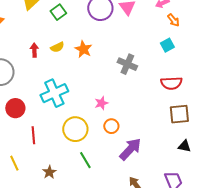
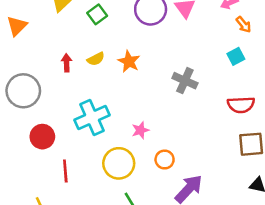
pink star: (101, 103) -> (140, 130), moved

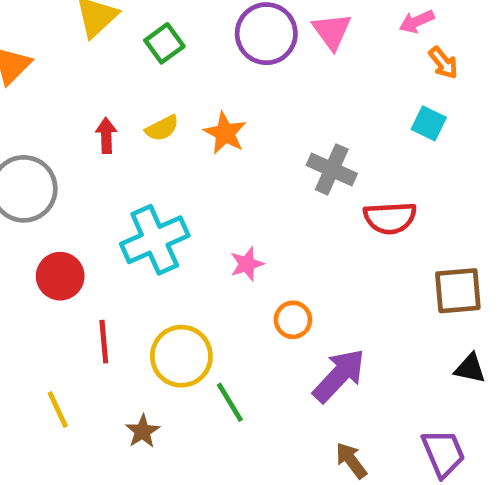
cyan square: (236, 56) -> (429, 123), turned -36
red semicircle: (241, 105) -> (390, 218), moved
yellow circle: (119, 163) -> (181, 356), moved

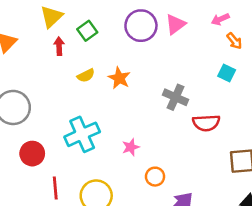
pink triangle: (332, 31) -> (175, 24), turned 30
red arrow: (106, 135) -> (59, 46), moved

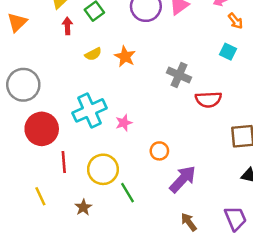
pink star: (131, 147) -> (124, 123), moved
red circle: (32, 154) -> (42, 129), size x1.4

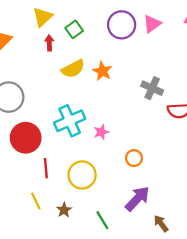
yellow semicircle: (93, 54) -> (73, 69), size x1.5
purple arrow: (183, 179) -> (137, 199), moved
green line: (127, 193) -> (102, 220), moved
yellow line: (40, 196) -> (36, 201), moved

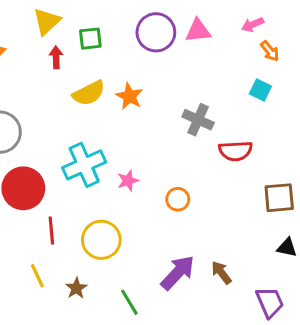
pink triangle: (152, 24) -> (198, 31), turned 30
green square: (74, 29) -> (90, 39), turned 30
orange circle: (134, 158) -> (178, 199), moved
brown arrow: (161, 224) -> (221, 273), moved

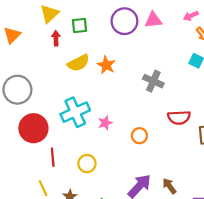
red semicircle: (235, 151) -> (179, 118), moved
yellow circle: (101, 240) -> (87, 164), size x0.7

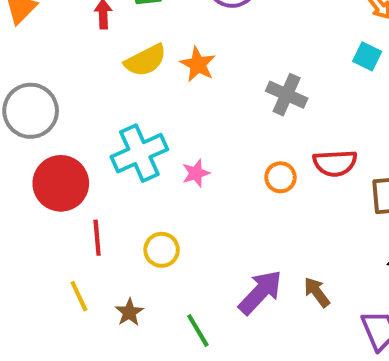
orange circle: (139, 136) -> (281, 177), moved

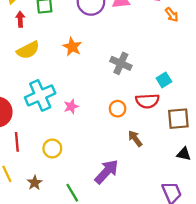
cyan square: (367, 56) -> (164, 80), moved, turned 32
yellow semicircle: (145, 60) -> (28, 50), moved
brown arrow: (317, 292) -> (135, 139), moved

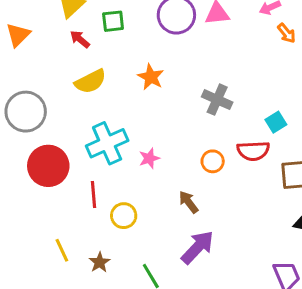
red arrow: (20, 19) -> (80, 39), turned -48
brown arrow: (135, 139) -> (188, 202), moved
red line: (17, 142) -> (94, 195), moved

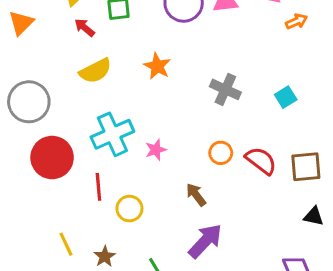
orange arrow: (286, 33) -> (297, 21), turned -75
cyan square: (276, 122) -> (286, 97), moved
red semicircle: (253, 151) -> (261, 161), moved, turned -140

